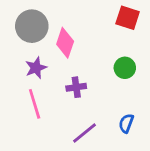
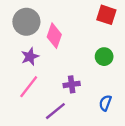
purple cross: (76, 87) -> (72, 84), moved
pink line: (35, 104) -> (29, 87), turned 55
purple line: (85, 133) -> (55, 111), moved

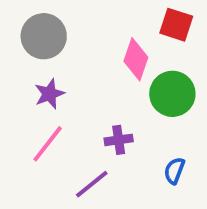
pink diamond: (54, 36) -> (136, 59), moved
green circle: (104, 57) -> (172, 94), size x1.5

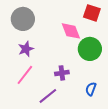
pink diamond: (136, 59) -> (71, 31), turned -40

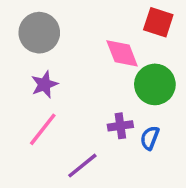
purple cross: (62, 73) -> (120, 126), moved
blue semicircle: (91, 89) -> (150, 138), moved

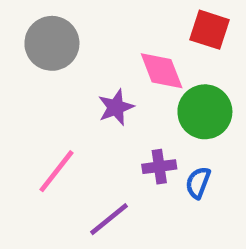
purple star: (44, 84) -> (116, 107), moved

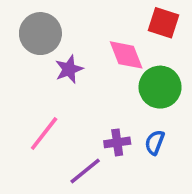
purple star: (116, 107) -> (69, 69), moved
purple cross: (159, 167) -> (117, 142), moved

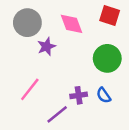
pink diamond: (126, 55) -> (71, 24), moved
blue semicircle: (155, 142) -> (104, 95), turned -56

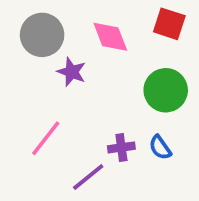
purple star: (46, 46) -> (72, 72), turned -30

